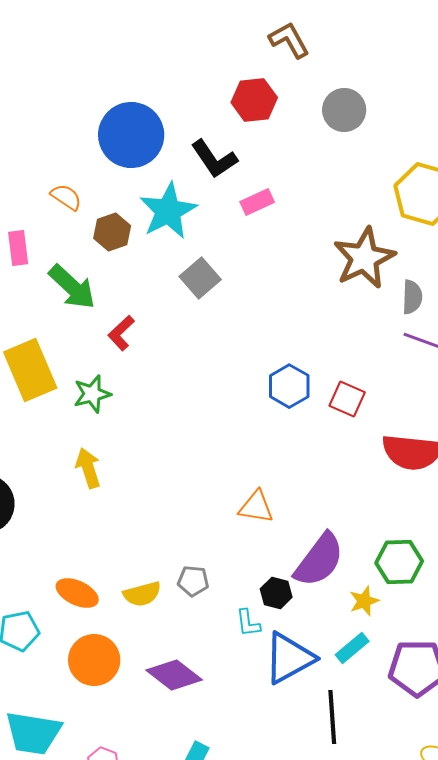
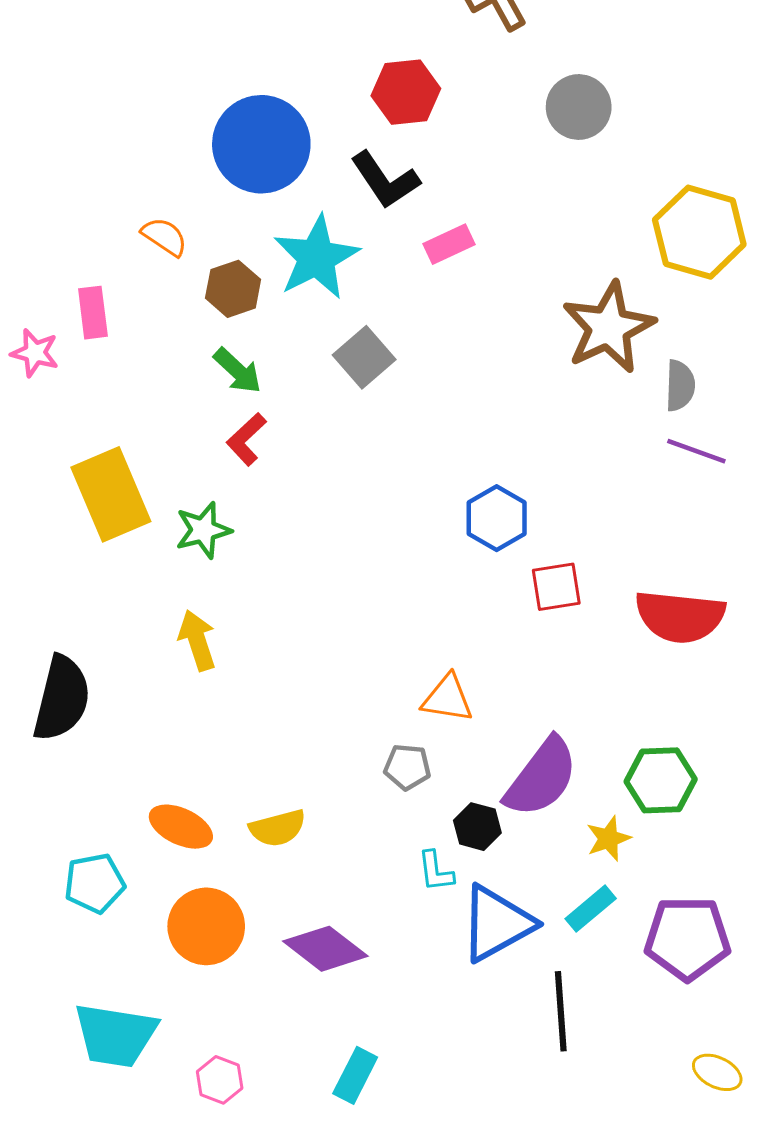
red hexagon: (254, 100) -> (406, 92), moved
green arrow: (72, 287) -> (237, 371), moved, size x0.7
red square: (347, 399) -> (556, 587), moved, turned -33
gray pentagon: (193, 581) -> (407, 767), moved

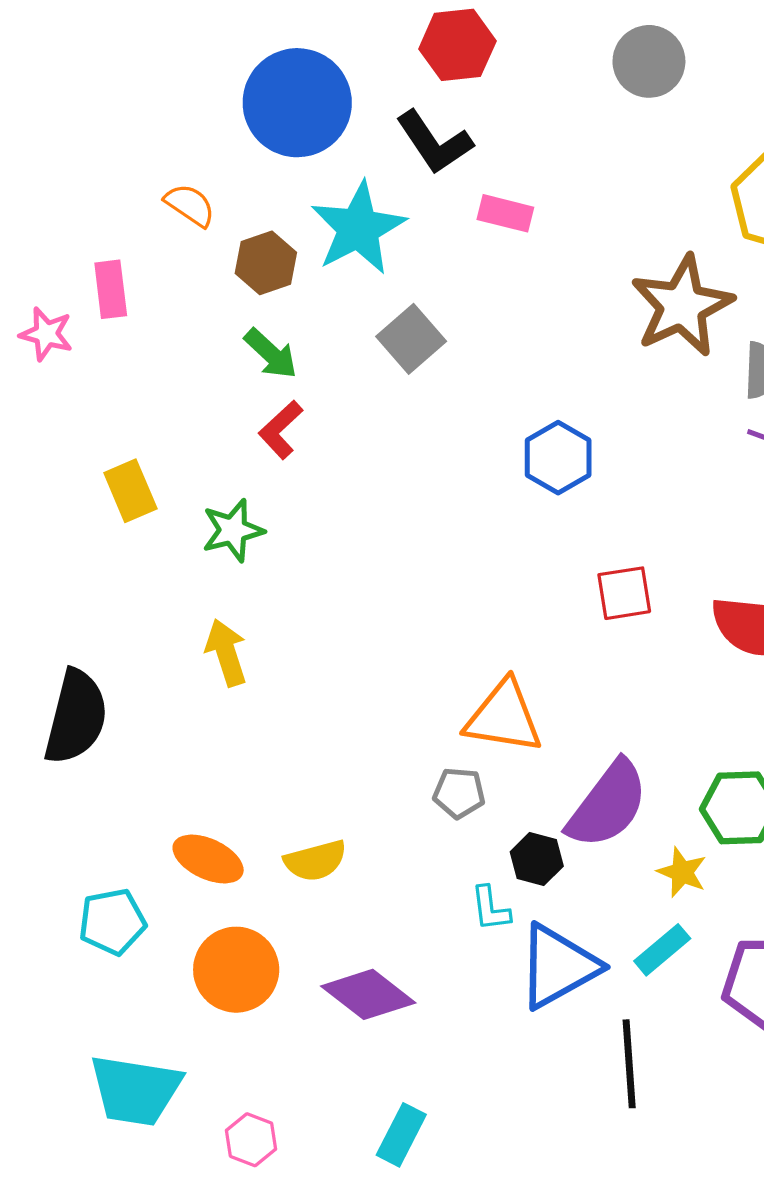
pink rectangle: (449, 244) -> (505, 213), turned 39
yellow rectangle: (111, 494) -> (130, 491), size x0.6
blue hexagon: (497, 518) -> (558, 458), moved
orange triangle: (448, 698) -> (504, 717), size x1.4
yellow star: (608, 838) -> (682, 872), turned -30

